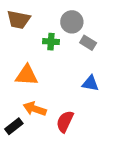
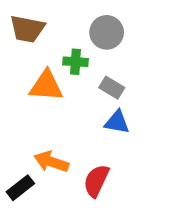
gray rectangle: (88, 43) -> (112, 88), moved
orange triangle: (27, 75) -> (46, 86), moved
blue triangle: (90, 83) -> (117, 122), moved

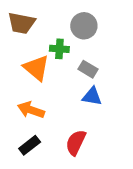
orange triangle: (46, 86) -> (36, 68), turned 36
orange arrow: (51, 162) -> (31, 110), moved
black rectangle: (20, 188) -> (30, 145), moved

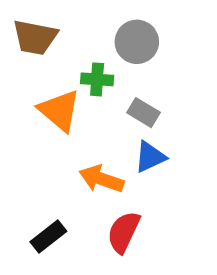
blue triangle: (92, 96) -> (150, 157), turned -35
orange arrow: (31, 110) -> (101, 179), moved

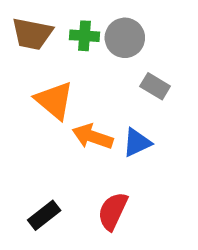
green cross: (97, 79) -> (85, 36), moved
gray rectangle: (143, 113) -> (155, 86), moved
orange arrow: (101, 179) -> (93, 137), moved

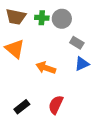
orange triangle: (54, 100) -> (15, 49), moved
blue triangle: (137, 143) -> (82, 64), moved

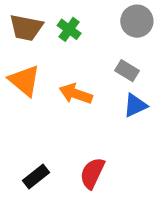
green cross: (42, 18) -> (69, 29), turned 32
gray circle: (62, 19) -> (137, 21), moved
orange arrow: (46, 68) -> (76, 94), moved

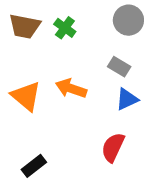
orange triangle: (24, 81) -> (26, 96), moved
red semicircle: (92, 173) -> (113, 147), moved

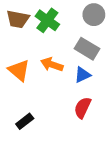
green cross: (65, 28) -> (47, 20), size x1.5
gray rectangle: (119, 67) -> (87, 49), size x1.5
blue triangle: (127, 99) -> (83, 75), moved

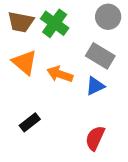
orange triangle: (19, 70) -> (25, 62), moved
red semicircle: (83, 108) -> (95, 138), moved
black rectangle: (25, 121) -> (30, 122), moved

